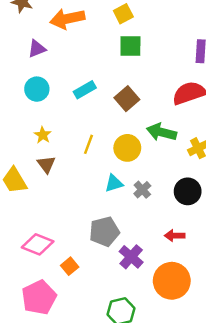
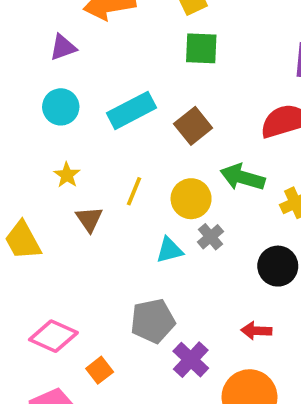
cyan rectangle: (85, 90) -> (131, 110), size x1.4
brown triangle: (46, 164) -> (89, 219), moved
gray cross: (142, 190) -> (210, 237), moved

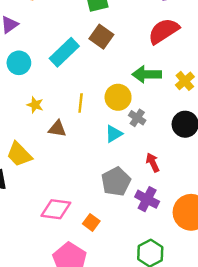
brown square: (193, 126) -> (101, 37), moved
brown triangle: (89, 219) -> (57, 129), turned -30
red arrow: (256, 331) -> (153, 162), moved, turned 78

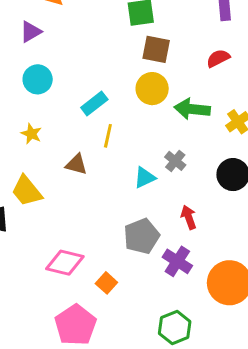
red semicircle: (164, 31) -> (218, 58), size x0.6
brown square: (101, 37) -> (156, 49), moved, turned -30
cyan rectangle: (64, 52) -> (94, 104), moved, size x0.7
yellow circle: (118, 97) -> (152, 89), moved
yellow star: (35, 105) -> (31, 134), moved

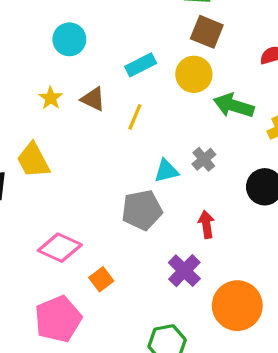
cyan rectangle: (94, 104) -> (141, 65), moved
brown triangle: (76, 164) -> (93, 99), moved
gray pentagon: (142, 236) -> (142, 210), moved

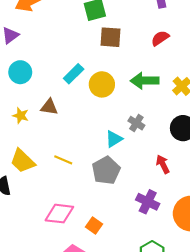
yellow circle: (194, 74) -> (102, 84), moved
yellow line: (135, 117) -> (63, 160), moved, turned -72
red arrow: (206, 224) -> (163, 164), moved

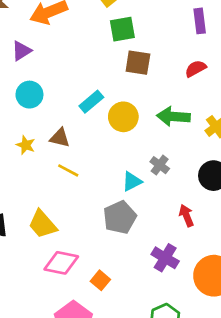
yellow line: (63, 160) -> (68, 170), moved
yellow trapezoid: (22, 161) -> (42, 224), moved

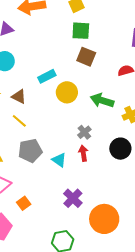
cyan triangle: (132, 181) -> (59, 160), moved, turned 49
red arrow: (186, 216) -> (83, 153), moved
gray pentagon: (120, 217) -> (30, 151), moved

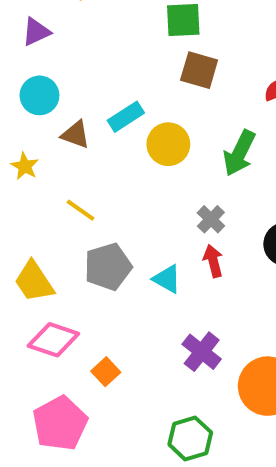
brown triangle: (19, 97) -> (76, 135), moved
green arrow: (102, 100) -> (239, 153), turned -75

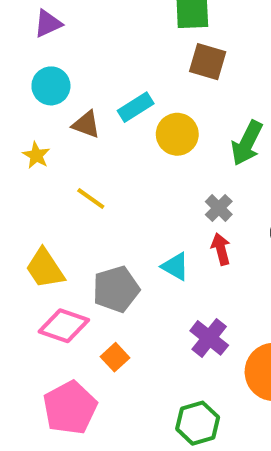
gray pentagon: (108, 267) -> (116, 289), moved

